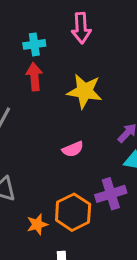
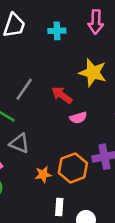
red arrow: (34, 77) -> (62, 95), moved, turned -55

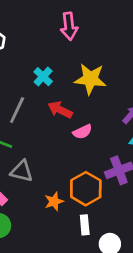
pink arrow: (96, 22) -> (69, 26), moved
cyan cross: (57, 31) -> (43, 77), moved, turned -35
white rectangle: (59, 207) -> (85, 225), moved

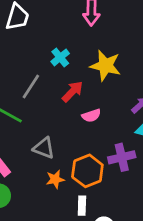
red arrow: (60, 110) -> (72, 92), turned 100
gray triangle: (22, 171) -> (44, 148), moved

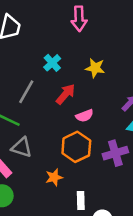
yellow star: (105, 66) -> (95, 68), size x0.7
gray triangle: (44, 148) -> (22, 147), moved
orange hexagon: (87, 171) -> (76, 147), moved

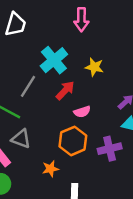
cyan cross: (52, 63) -> (54, 60), size x1.6

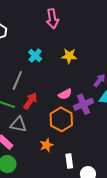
cyan cross: (54, 60) -> (35, 56), size x0.6
red arrow: (65, 90) -> (30, 101), moved
purple cross: (110, 149) -> (84, 104), moved

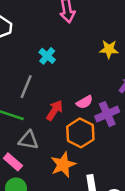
yellow star: (69, 56) -> (109, 49), moved
red arrow: (30, 101) -> (55, 110), moved
orange star: (47, 145) -> (63, 165), size x1.5

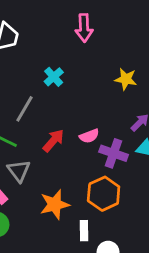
purple cross: (107, 114) -> (114, 153), turned 35
orange hexagon: (80, 133) -> (104, 194), moved
gray triangle: (29, 140) -> (19, 171), turned 35

